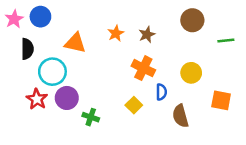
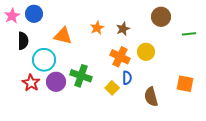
yellow circle: (191, 73) -> (146, 52), moved
blue semicircle: (161, 92) -> (127, 78), moved
green cross: (91, 117) -> (81, 76), moved, size x1.5

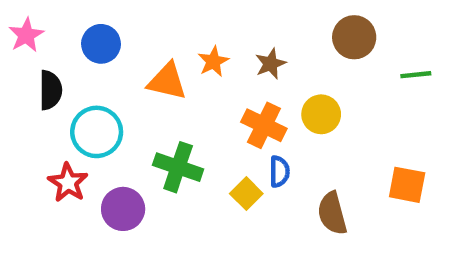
blue circle: (34, 14) -> (101, 44), moved
orange triangle: (63, 36) -> (167, 81), moved
purple circle: (56, 82) -> (123, 209), moved

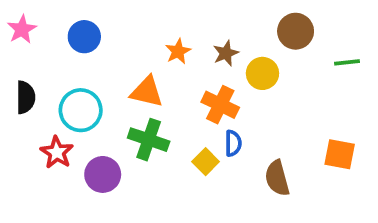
orange triangle: (167, 81) -> (147, 92), moved
black semicircle: (50, 90) -> (26, 97), moved
yellow circle: (321, 114) -> (262, 73), moved

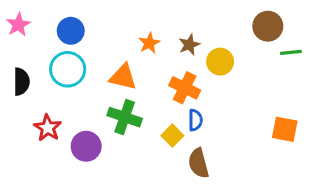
brown circle: (296, 31) -> (268, 26), moved
cyan circle: (81, 110) -> (68, 69), moved
brown semicircle: (277, 178) -> (199, 163), moved

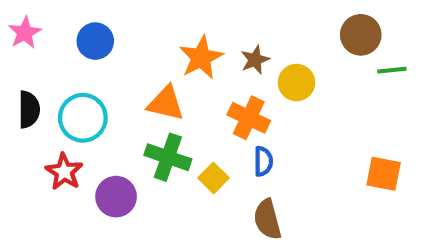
orange star: (149, 43) -> (201, 58), size x1.5
cyan circle: (68, 69) -> (83, 118), moved
yellow square: (172, 136) -> (214, 178), moved

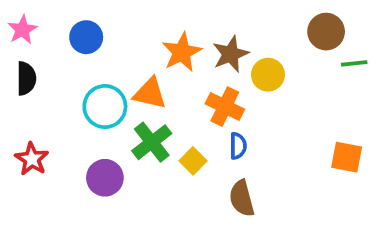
brown star: (255, 60) -> (230, 54), size x1.4
black semicircle: (29, 109) -> (26, 78), moved
cyan circle: (83, 118) -> (105, 107), moved
green cross: (168, 157) -> (152, 142), turned 33
red star: (64, 172) -> (32, 159), moved

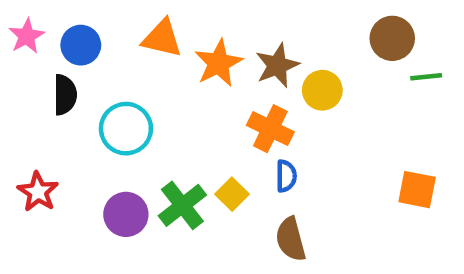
blue circle: (86, 37) -> (81, 45), moved
black semicircle: (26, 78) -> (65, 95), moved
orange triangle: (150, 93) -> (162, 38), moved
green cross: (152, 142) -> (182, 205), moved

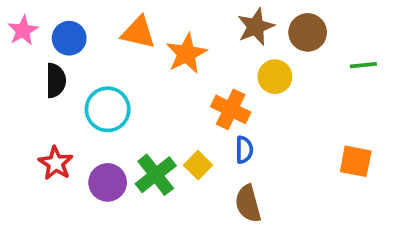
brown circle: (392, 38) -> (308, 32), moved
brown star: (277, 65) -> (256, 27), moved
red star: (38, 192) -> (56, 163), moved

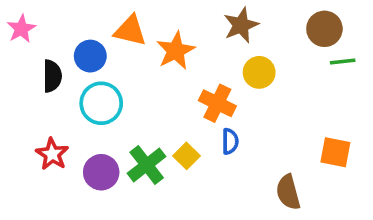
brown circle: (308, 32) -> (324, 29), moved
blue circle: (69, 38) -> (90, 56), moved
brown semicircle: (248, 204) -> (288, 192), moved

